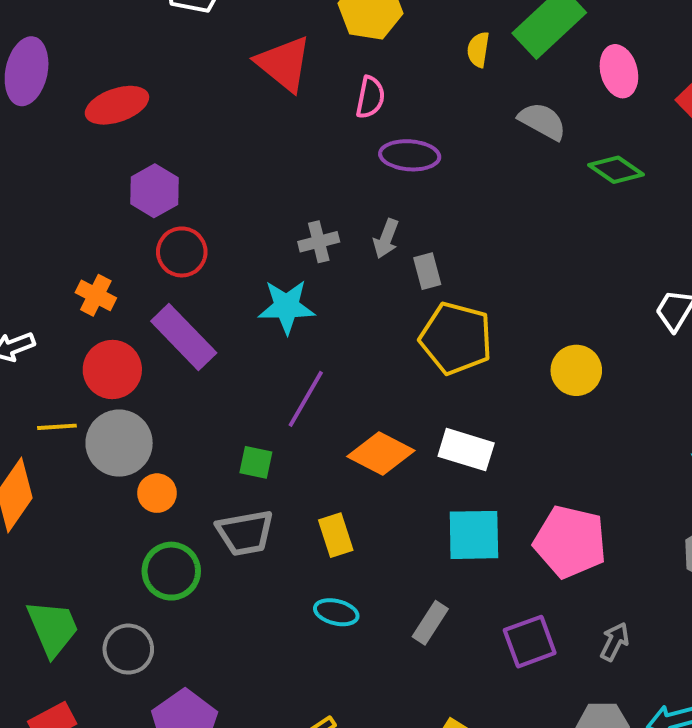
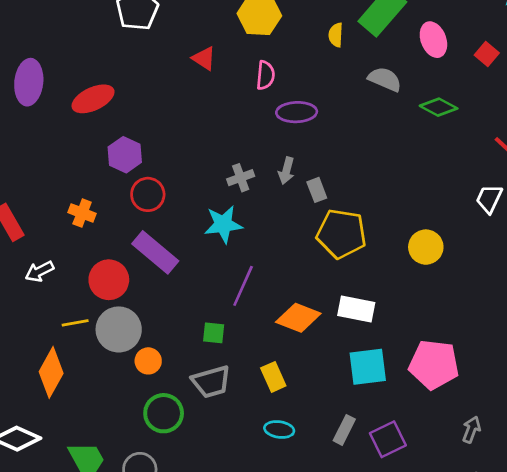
red triangle: (284, 64) -> (204, 58), size x0.6
orange cross: (96, 295) -> (82, 213), moved
purple square: (530, 642) -> (388, 439), moved

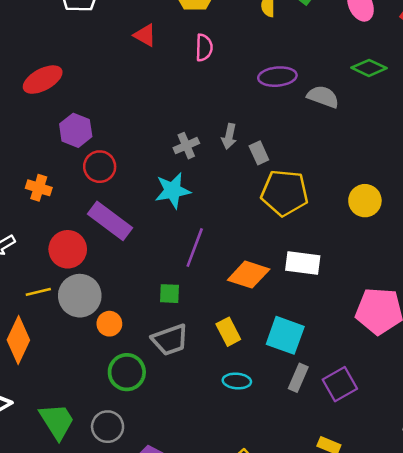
gray semicircle: (385, 79) -> (323, 97), moved
purple ellipse: (297, 112) -> (277, 77), moved
cyan square: (368, 367) -> (285, 335), moved, turned 30

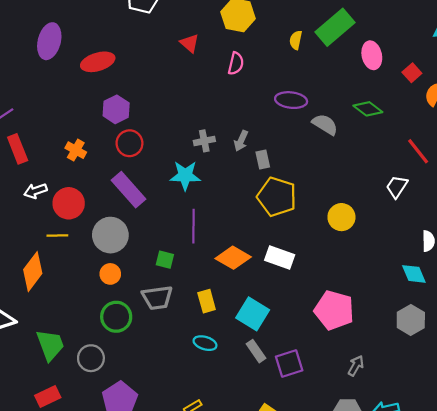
purple line: (195, 248) -> (193, 226), turned -32
red circle: (68, 249) -> (69, 203), moved
gray circle: (80, 296) -> (110, 235), moved
gray rectangle: (298, 378) -> (256, 351), turned -70

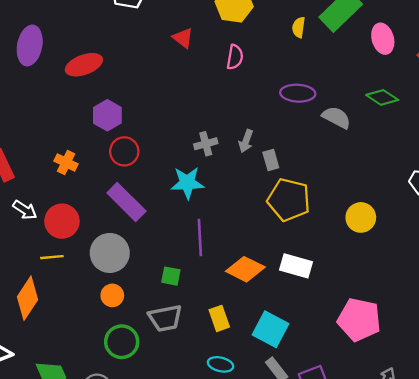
white arrow: (35, 191) -> (25, 210), turned -125

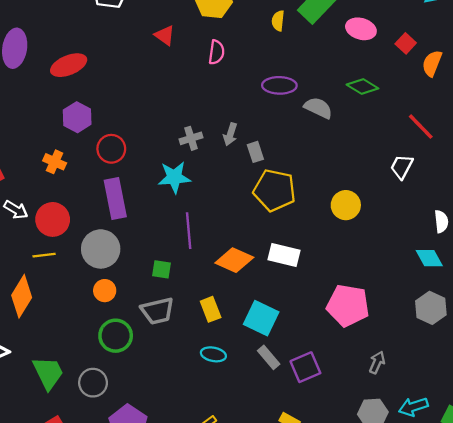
pink ellipse: (383, 39) -> (361, 29), turned -56
purple hexagon: (107, 115) -> (77, 117), moved
purple rectangle: (126, 202) -> (115, 198), turned 36

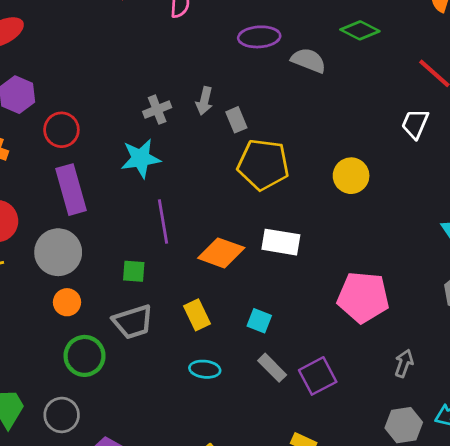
cyan square: (261, 318) -> (259, 321), size x0.6

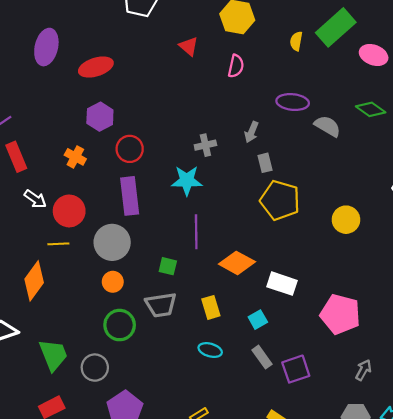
gray arrow: (204, 101) -> (252, 132), moved
white rectangle: (281, 242) -> (282, 284), moved
cyan square: (259, 321) -> (258, 320), turned 30

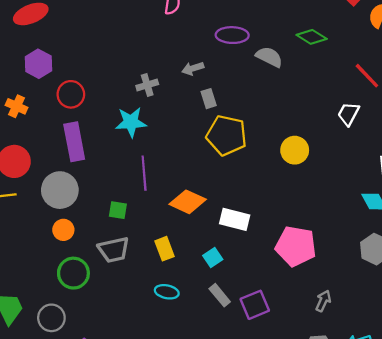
gray arrow: (252, 132) -> (193, 68), turned 54

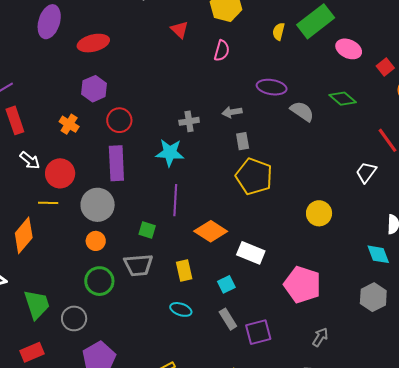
yellow circle: (295, 150) -> (319, 213), moved

